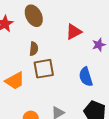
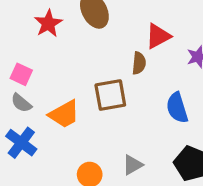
brown semicircle: (34, 49) -> (139, 63), moved

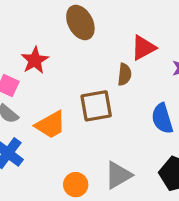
red star: (48, 23) -> (35, 60), moved
gray triangle: (133, 165) -> (118, 175), size x1.4

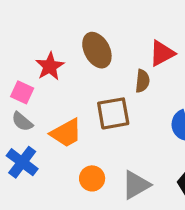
brown ellipse: (80, 23) -> (97, 50), moved
orange circle: (76, 185) -> (92, 178), moved

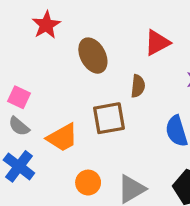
red triangle: (162, 53) -> (157, 43), moved
red star: (50, 66) -> (46, 25), moved

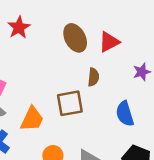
brown ellipse: (93, 56) -> (75, 38), moved
orange trapezoid: (62, 138) -> (32, 119), turned -36

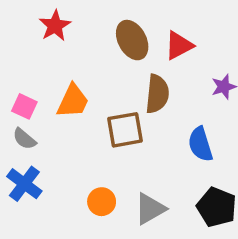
brown semicircle: (93, 77) -> (157, 94), size x1.5
orange trapezoid: (32, 119) -> (73, 101), moved

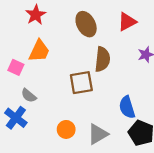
red triangle: (179, 45) -> (127, 22), moved
orange trapezoid: (73, 101) -> (39, 51), moved
gray semicircle: (24, 139) -> (29, 96), moved
blue semicircle: (200, 144) -> (127, 107), moved

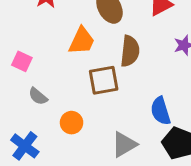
orange trapezoid: (39, 51) -> (82, 41), moved
blue cross: (16, 118) -> (25, 146), moved
orange circle: (66, 129) -> (72, 123), moved

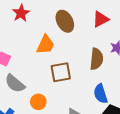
brown semicircle: (130, 51) -> (96, 59), moved
gray semicircle: (38, 96) -> (15, 83), size x1.5

